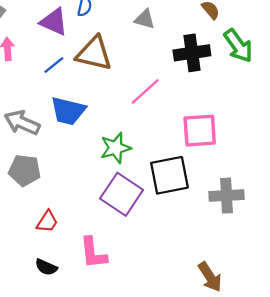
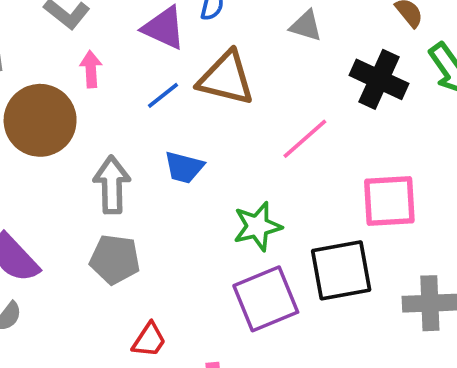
black cross: (192, 53) -> (379, 79), turned 32
blue trapezoid: (68, 111) -> (184, 167), size x0.7
gray arrow: (22, 123) -> (112, 185), turned 64
purple square: (122, 194) -> (266, 299), turned 33

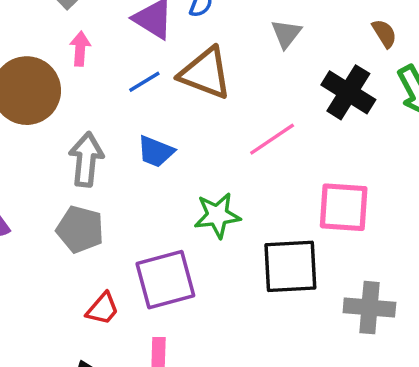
gray triangle: (306, 26) -> (286, 34), turned 44
purple square: (266, 299) -> (165, 280), moved

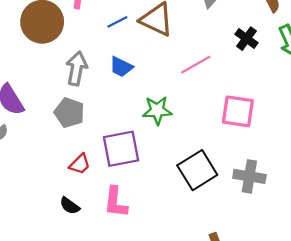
black cross: (348, 92) -> (247, 39), size x0.7
black square: (290, 266) -> (197, 170), moved, turned -33

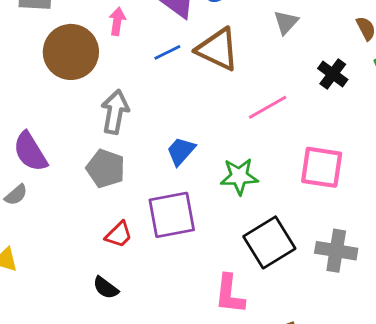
blue trapezoid: (121, 67) -> (181, 151), moved, turned 105
green star: (157, 110) -> (239, 176), moved
pink L-shape: (116, 202) -> (230, 294), moved

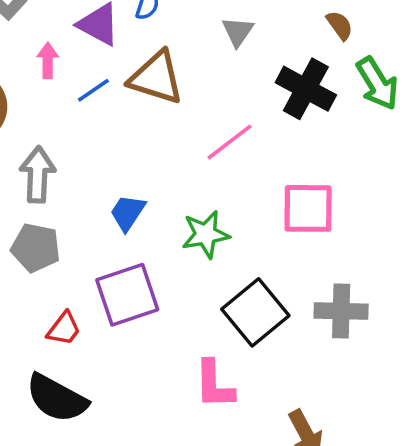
pink arrow: (117, 21) -> (48, 61), moved
black cross: (333, 74) -> (306, 89), size x1.5
black semicircle: (106, 288) -> (57, 398), size x1.8

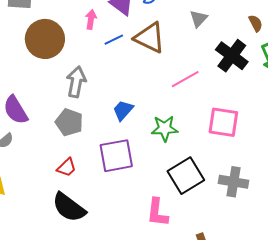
red trapezoid: (64, 329) -> (67, 167), moved

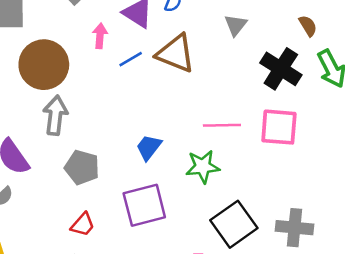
pink line: (185, 79) -> (222, 125), moved, turned 32
gray arrow: (76, 82) -> (55, 115), moved
pink square: (223, 122) -> (279, 127), moved

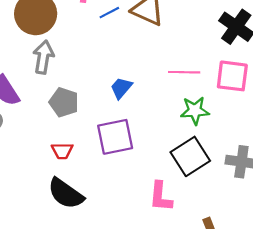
green star: (203, 167) -> (195, 111), moved
red trapezoid: (83, 225) -> (62, 151), turned 45

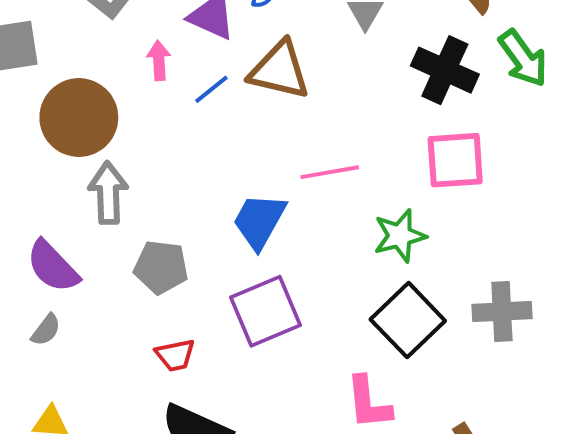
pink line: (184, 72) -> (330, 172), moved
blue trapezoid: (121, 88) -> (259, 221), size x1.4

